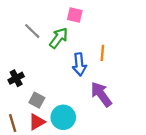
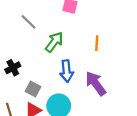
green arrow: (59, 38) -> (54, 42), moved
blue arrow: (79, 64) -> (67, 71), moved

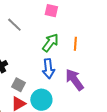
green arrow: (54, 42) -> (50, 43), moved

